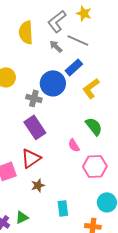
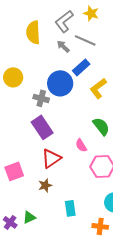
red triangle: (31, 158) -> (51, 158), moved

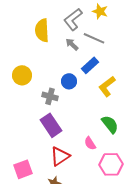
blue circle: (60, 83) -> (69, 81), size x0.6

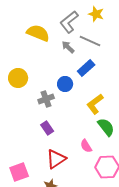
yellow semicircle: (42, 30) -> (38, 33), turned 115
yellow L-shape: (107, 86) -> (95, 104), moved
gray cross: (50, 96) -> (46, 99), turned -35
purple rectangle: (51, 125) -> (47, 128), size x0.6

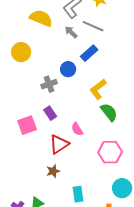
yellow circle: (18, 78) -> (21, 52), moved
pink semicircle: (86, 146) -> (77, 129), moved
pink square: (19, 172) -> (27, 125), moved

